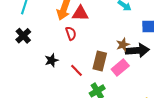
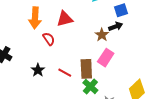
red triangle: (80, 13) -> (65, 19), moved
black arrow: (137, 50) -> (116, 26), moved, size x0.6
brown rectangle: (100, 61) -> (86, 69), moved

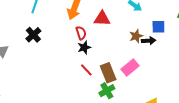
brown star: (102, 35) -> (136, 36), moved
brown rectangle: (86, 69) -> (108, 73), turned -36
black star: (38, 70) -> (84, 47), moved

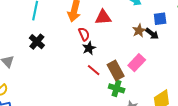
black arrow: (149, 41) -> (152, 34), turned 48
green cross: (107, 91) -> (117, 88), turned -35

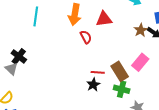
black cross: (37, 42) -> (19, 56), moved
black star: (89, 48) -> (93, 85), moved
red line: (94, 70) -> (98, 72), turned -32

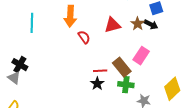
red triangle: (104, 19) -> (112, 25), moved

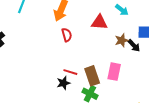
red triangle: (112, 25) -> (99, 22), moved
pink rectangle: (141, 56) -> (114, 72), turned -42

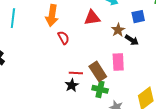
black arrow: (134, 46) -> (132, 40), moved

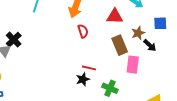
brown rectangle: (98, 71) -> (120, 45), moved

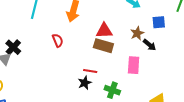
red triangle: (115, 16) -> (104, 31), moved
red semicircle: (83, 31) -> (58, 40), moved
brown rectangle: (120, 45) -> (103, 46), moved, turned -48

